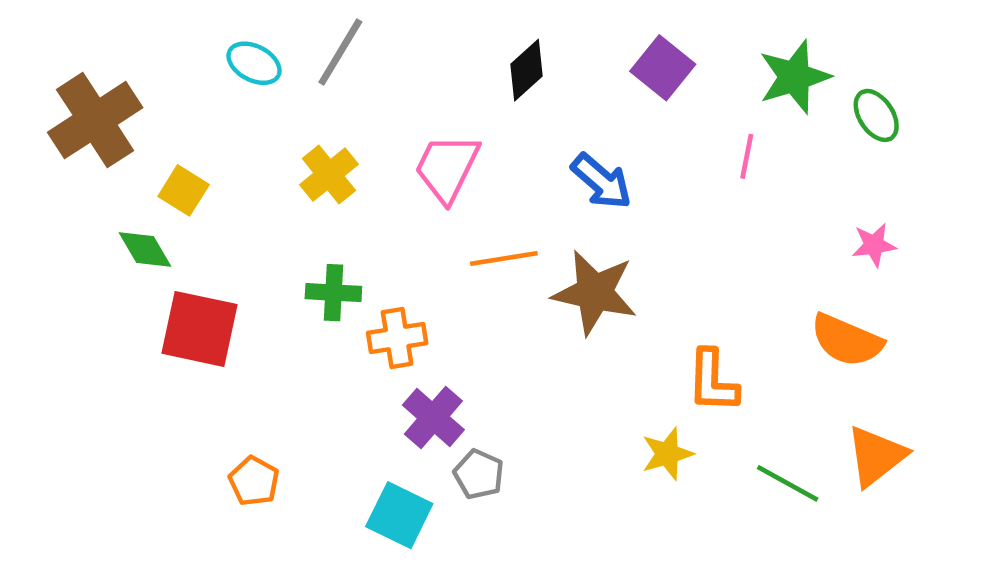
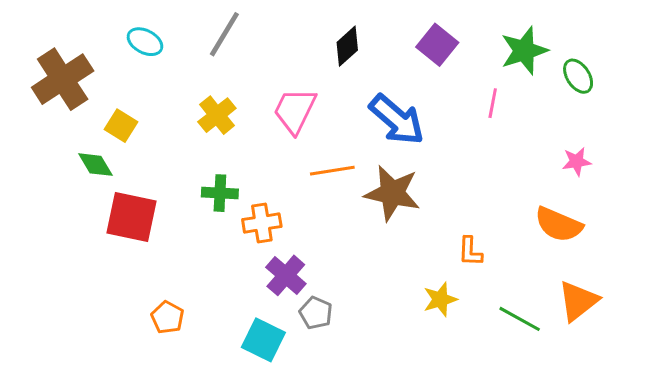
cyan ellipse: (254, 63) -> (145, 42), moved
blue arrow: (601, 181) -> (397, 120), size x1.4
orange L-shape: (713, 381) -> (470, 251), size x0.7

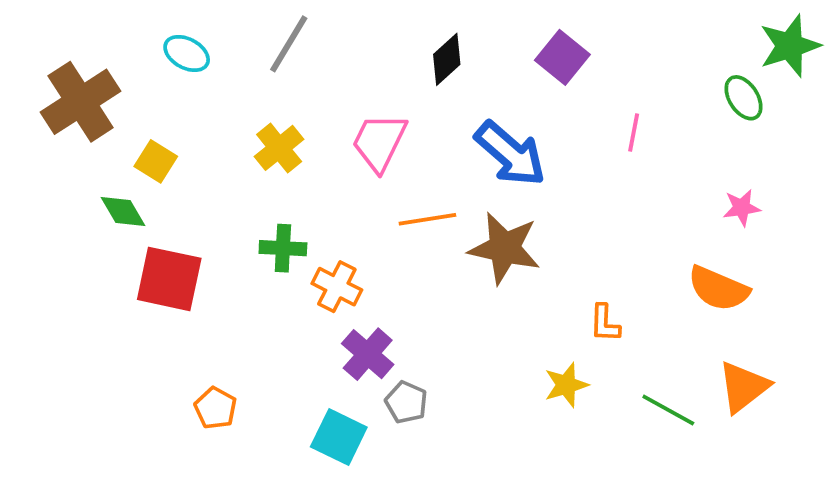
green star: (524, 51) -> (790, 46), moved
orange cross: (262, 223) -> (337, 287), turned 36

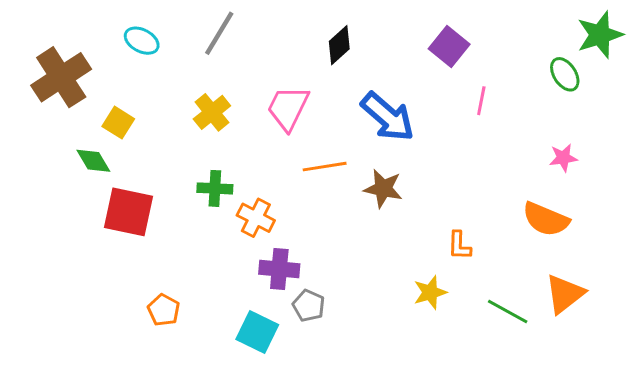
purple square: (562, 57) -> (449, 46), moved
brown star: (505, 248) -> (383, 188), size x0.7
purple cross: (368, 354) -> (279, 269), turned -36

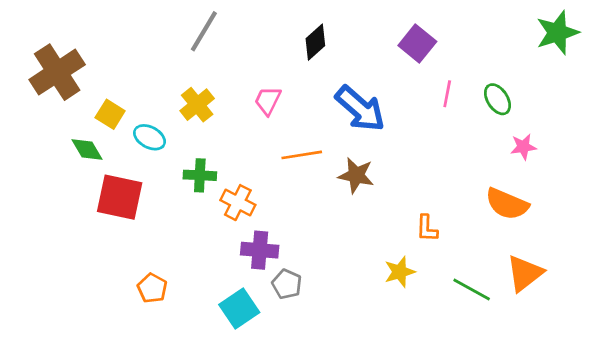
cyan ellipse: (142, 41) -> (150, 137), moved
green ellipse: (565, 74) -> (497, 99), moved
pink trapezoid: (288, 108) -> (268, 101), size x0.7
cyan square: (257, 332) -> (239, 309), turned 30

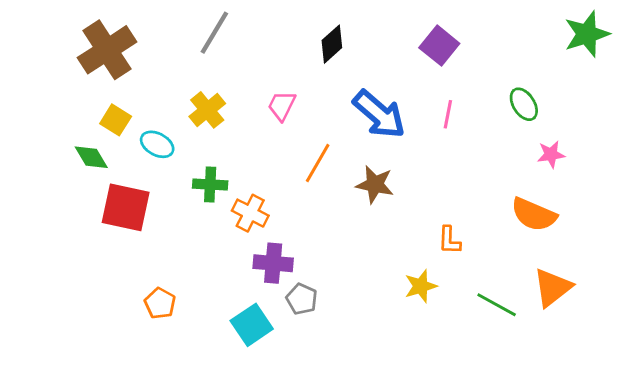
brown cross: (57, 72) -> (107, 50), moved
pink line: (447, 94) -> (448, 114), moved
orange line: (302, 155) -> (318, 163), turned -51

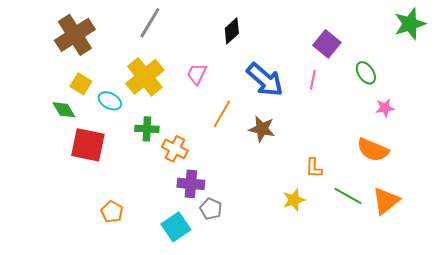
purple square: (439, 46) -> (327, 44), moved
yellow cross: (207, 110) -> (145, 77), size x1.5
green line: (497, 305) -> (348, 196), moved

